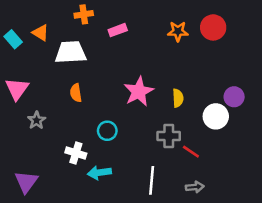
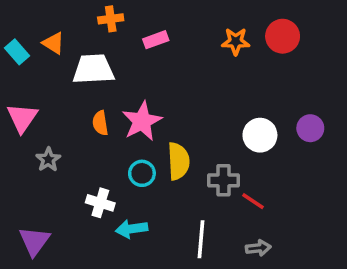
pink star: (139, 92) -> (142, 121), moved
yellow semicircle: (178, 98) -> (178, 161), moved, size x1.5
white circle: (216, 116) -> (260, 135), moved

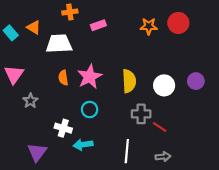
yellow semicircle: (178, 161) -> (129, 81), moved
purple triangle: (34, 241) -> (37, 152), moved

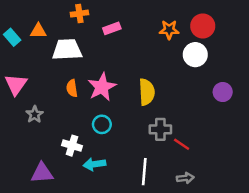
orange triangle: (34, 27) -> (38, 31), turned -32
white circle: (164, 85) -> (195, 55), moved
purple triangle: (37, 152) -> (42, 173), turned 50

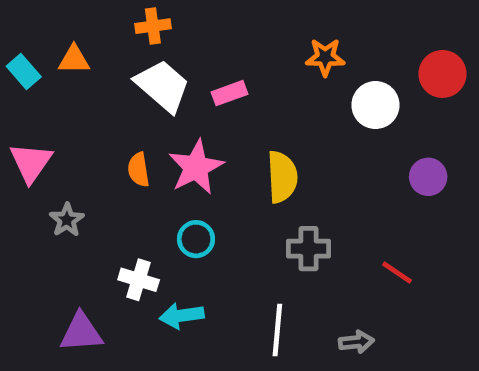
red circle: (203, 26) -> (442, 74), moved
pink rectangle: (112, 28) -> (229, 93), moved
white trapezoid: (67, 50) -> (162, 86), moved, turned 44
red line: (182, 144) -> (397, 273), moved

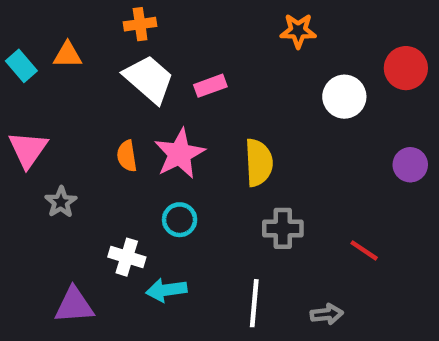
orange star: (325, 57) -> (298, 31), moved
purple circle: (428, 177) -> (410, 165), moved

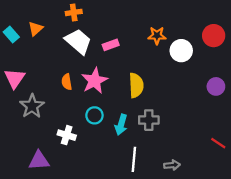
orange star: (298, 31) -> (157, 36), moved
orange triangle: (68, 55) -> (35, 29), turned -42
gray star: (61, 202) -> (32, 106), size x1.5
red line: (364, 250) -> (218, 143), moved
cyan arrow: (166, 290) -> (121, 125), moved, turned -66

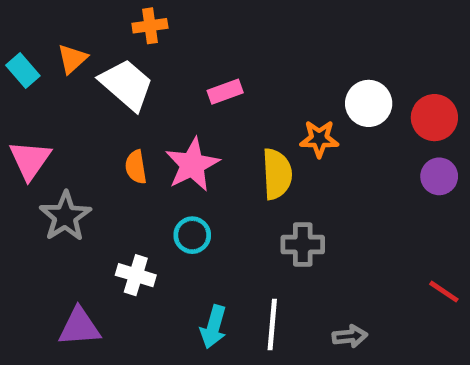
orange star: (157, 36) -> (319, 139), moved
red circle: (214, 36) -> (434, 118), moved
white trapezoid: (78, 41) -> (126, 85), moved
cyan arrow: (121, 125) -> (213, 327), moved

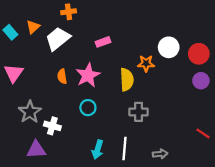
white trapezoid: (126, 85) -> (58, 39), turned -80
gray star: (65, 216) -> (30, 112), moved
white cross: (136, 275) -> (52, 126), moved

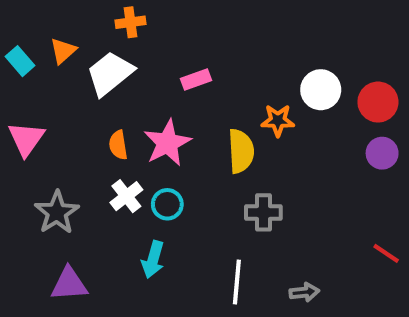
white cross: (52, 126) -> (126, 196), moved, turned 35
cyan arrow: (98, 150) -> (153, 259), moved

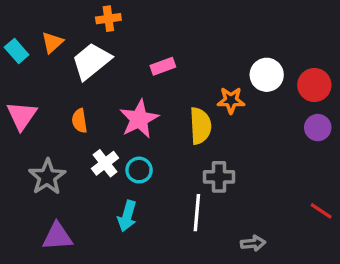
orange semicircle: (118, 145) -> (80, 121), moved
white line: (237, 282) -> (197, 213), moved

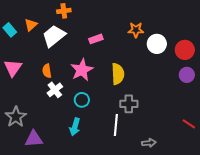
orange star: (231, 100) -> (136, 30), moved
white cross: (105, 163) -> (55, 90), moved
gray star: (47, 177) -> (16, 117), moved

